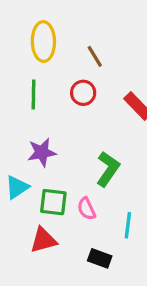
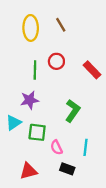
brown line: (95, 56) -> (61, 25), moved
green line: (33, 94) -> (35, 70), moved
pink semicircle: (86, 209) -> (56, 147), moved
red triangle: (43, 240) -> (28, 171), moved

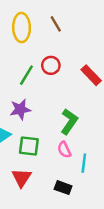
green line: (35, 70) -> (26, 75), turned 30
pink semicircle: (56, 147) -> (64, 150), moved
red triangle: (28, 171) -> (22, 178), moved, turned -42

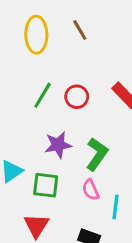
red circle: (51, 65) -> (77, 97), moved
purple star: (20, 109) -> (58, 145), moved

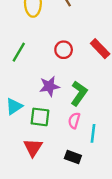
green line: (43, 95) -> (19, 52), moved
pink semicircle: (91, 190) -> (74, 120), turned 42

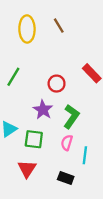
red circle: (64, 50) -> (57, 84), moved
purple star: (49, 86) -> (43, 110), turned -30

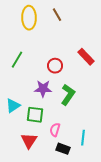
purple star: (43, 110) -> (43, 89), turned -30
pink semicircle: (67, 143) -> (55, 130), moved
cyan line: (85, 155) -> (83, 138), moved

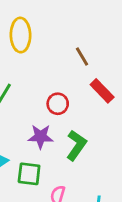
brown line: (57, 15) -> (82, 57), moved

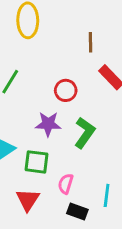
brown line: (82, 57) -> (90, 42), turned 30

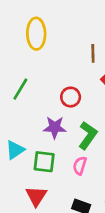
pink semicircle: (66, 184) -> (80, 166), moved

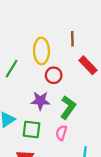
yellow ellipse: (36, 34) -> (41, 51), moved

